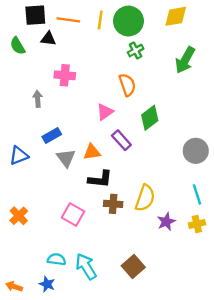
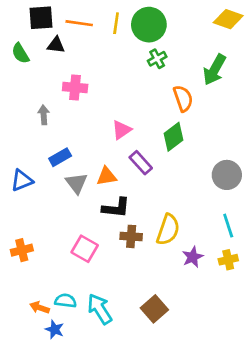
yellow diamond: (176, 16) -> (228, 19), moved, turned 30
orange semicircle: (127, 85) -> (183, 98), moved
orange cross: (19, 216) -> (22, 250), turned 30
orange arrow: (14, 287) -> (40, 308), moved

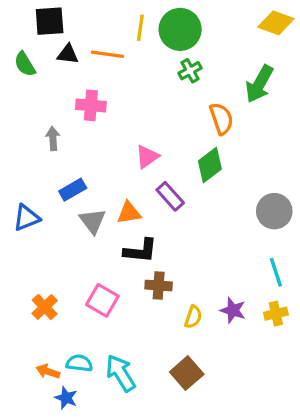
orange line: (79, 23) -> (107, 54), moved
yellow semicircle: (168, 230) -> (193, 317), moved, size x0.6
orange cross: (22, 250) -> (45, 307), moved, turned -30
purple star: (193, 257) -> (233, 310), turned -30

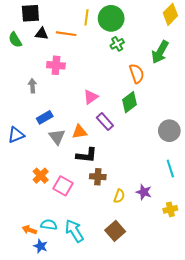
yellow diamond: (276, 23) -> (170, 14), turned -65
orange cross: (45, 307) -> (41, 176), moved
yellow cross: (276, 314) -> (170, 209), moved

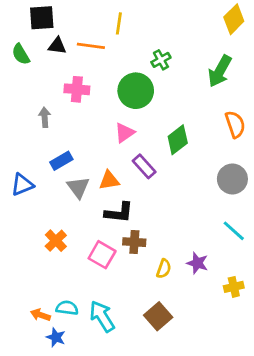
green circle: (111, 18) -> (136, 91), moved
orange semicircle: (137, 74) -> (235, 124), moved
cyan line: (170, 169) -> (234, 231), turned -30
pink square: (63, 186) -> (102, 255), moved

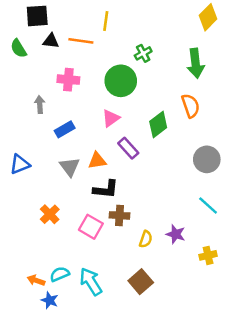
green arrow: (220, 71) -> (196, 63), turned -36
orange semicircle: (235, 124) -> (191, 106), moved
blue rectangle: (61, 161) -> (65, 129), moved
cyan semicircle: (67, 308) -> (60, 274), turned -30

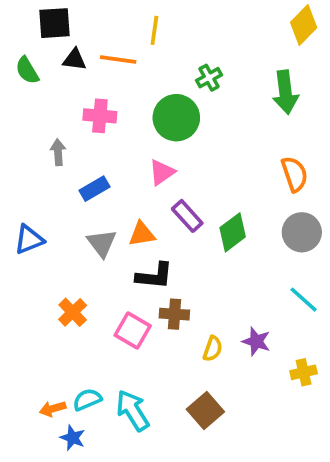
orange semicircle: (191, 106) -> (295, 174), moved
green diamond: (158, 124) -> (233, 232), moved
orange arrow: (36, 280) -> (53, 409), turned -35

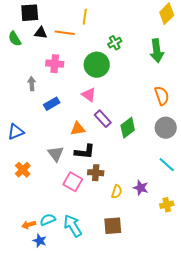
pink triangle: (162, 172) -> (89, 95), turned -49
gray triangle: (102, 243) -> (56, 154), moved
orange cross: (73, 312) -> (23, 170), moved
brown square: (205, 411) -> (113, 226), turned 36

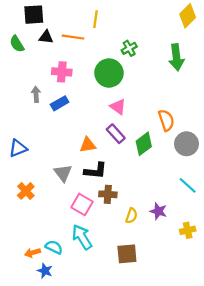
pink triangle: (89, 95) -> (118, 107), moved
orange semicircle: (162, 96) -> (166, 120), moved
blue rectangle: (52, 104) -> (60, 103), moved
cyan semicircle: (48, 220) -> (54, 247), turned 49
cyan arrow: (73, 226) -> (82, 237), moved

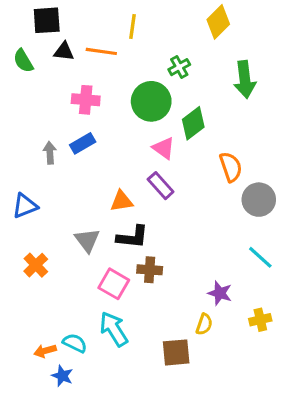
yellow diamond: (188, 16) -> (218, 22), moved
gray arrow: (36, 94) -> (50, 153), moved
green diamond: (144, 144) -> (193, 123), moved
yellow semicircle: (131, 216) -> (204, 324), moved

